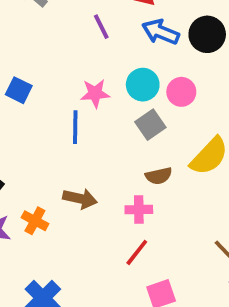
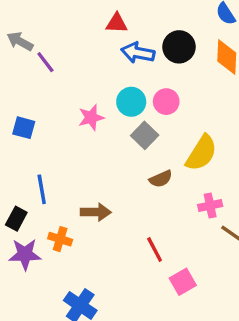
purple line: (101, 27) -> (45, 62), moved
blue line: (75, 127) -> (42, 189), moved
pink cross: (139, 210) -> (210, 206), moved
red line: (137, 252) -> (155, 250), turned -55

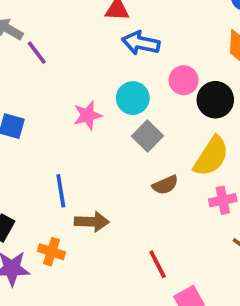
black circle: (179, 47) -> (215, 100), moved
pink circle: (166, 102) -> (184, 80), moved
blue line: (42, 189) -> (61, 191), moved
pink cross: (210, 206) -> (223, 200), moved

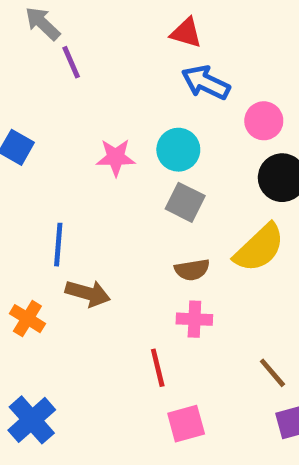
pink circle: (184, 80) -> (264, 121), moved
gray square: (148, 136) -> (185, 202), turned -32
pink cross: (223, 200) -> (194, 319), moved

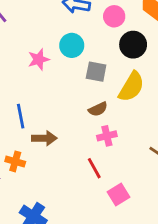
gray square: (185, 202) -> (96, 72), moved

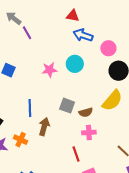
gray square: (96, 72) -> (67, 106), moved
brown arrow: (44, 138) -> (44, 127), turned -84

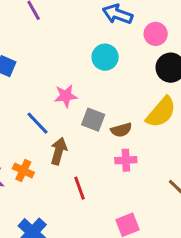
pink star: (49, 70) -> (66, 96), moved
blue line: (30, 108) -> (37, 123), turned -42
red line: (76, 154) -> (80, 188), moved

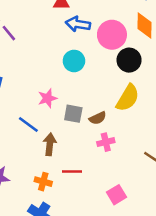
pink circle: (156, 34) -> (112, 35), size x1.5
orange cross: (23, 171) -> (43, 182), moved
red line: (80, 188) -> (72, 172), turned -60

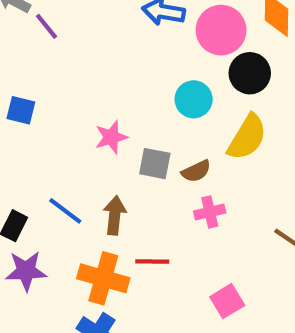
cyan circle: (74, 61) -> (194, 99), moved
blue line: (28, 125) -> (65, 211), moved
orange cross: (43, 182) -> (103, 278), size x1.6

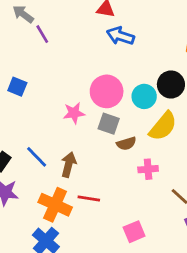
pink circle: (221, 30) -> (107, 91), moved
cyan circle: (194, 99) -> (144, 96), moved
gray square: (155, 164) -> (109, 124), moved
pink cross: (210, 212) -> (148, 169), moved

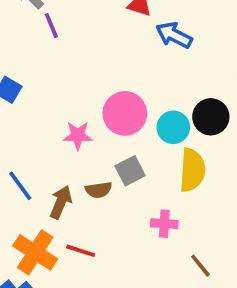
blue arrow: (120, 36) -> (174, 35), moved
gray square: (109, 124) -> (130, 171), moved, turned 35
yellow semicircle: (163, 126) -> (192, 170), turned -44
brown semicircle: (126, 144) -> (99, 190), moved

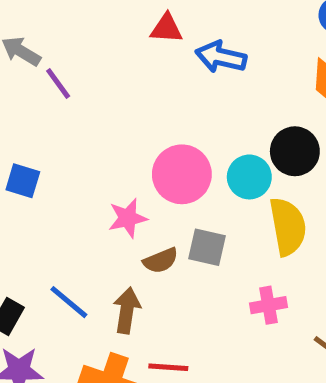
gray square: (130, 171) -> (207, 247), turned -36
brown semicircle: (99, 190) -> (161, 261), moved

